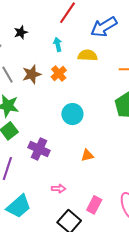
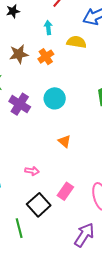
purple cross: (39, 149) -> (20, 104), moved
orange triangle: (87, 155) -> (64, 141), turned 48

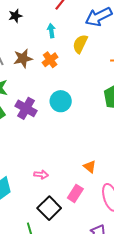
yellow semicircle: (77, 42) -> (80, 44), turned -72
orange triangle: (64, 141) -> (90, 167), moved

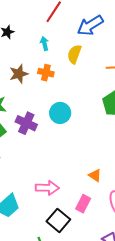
orange cross: (50, 60) -> (46, 73), turned -35
pink arrow: (41, 175) -> (47, 188), size x1.6

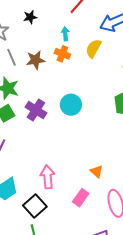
orange cross: (46, 73) -> (62, 54), moved
pink arrow: (47, 188) -> (48, 177), turned -105
black square: (58, 220) -> (35, 206), moved

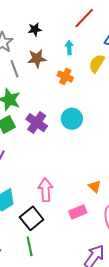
orange cross: (62, 54) -> (65, 76), moved
brown star: (36, 60) -> (37, 59), moved
pink rectangle: (81, 198) -> (78, 212), turned 30

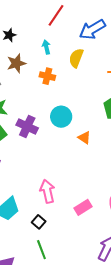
orange triangle: (95, 186) -> (84, 138), moved
black square: (32, 218) -> (39, 222), size x0.6

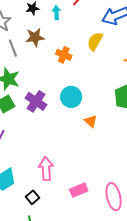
cyan arrow: (46, 47) -> (56, 13), moved

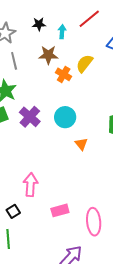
brown star: (35, 37) -> (48, 55), moved
yellow semicircle: (95, 41) -> (84, 63), moved

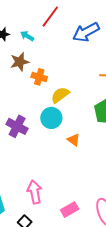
cyan arrow: (62, 32) -> (27, 36), turned -48
yellow semicircle: (84, 63) -> (60, 95), moved, turned 30

